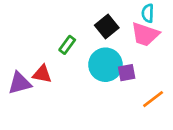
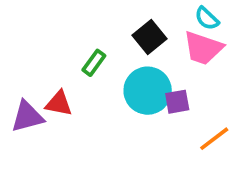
cyan semicircle: (148, 13) -> (207, 18), turned -48

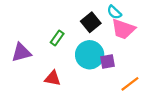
cyan semicircle: (207, 18) -> (114, 12), moved
red triangle: (59, 104) -> (53, 78), moved
purple triangle: (27, 117) -> (21, 53), moved

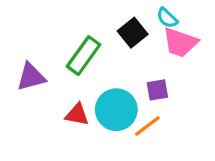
green rectangle: (57, 38) -> (84, 56), size x1.6
cyan circle: (90, 55) -> (116, 110), moved
orange line: (130, 84) -> (147, 126), moved

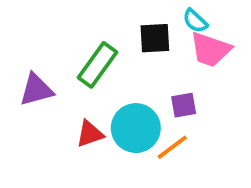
black square: (133, 33) -> (155, 38), turned 36
red triangle: (77, 115) -> (90, 134), turned -30

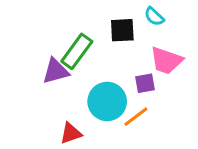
pink trapezoid: (210, 50) -> (166, 61), moved
purple triangle: (36, 90) -> (56, 71), moved
red triangle: (90, 134) -> (71, 133), moved

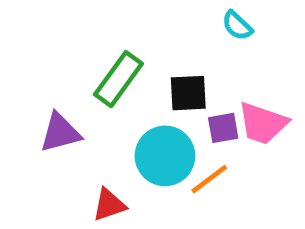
black square: (122, 30) -> (188, 93), moved
pink trapezoid: (166, 61) -> (263, 123), moved
purple triangle: (56, 71) -> (60, 133), moved

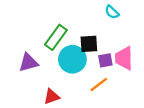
pink trapezoid: (263, 123) -> (124, 58), turned 70
cyan circle: (165, 156) -> (72, 59), moved

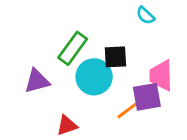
purple square: (105, 60) -> (147, 97), moved, size x1.5

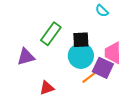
cyan circle: (94, 77) -> (81, 56), moved
purple square: (147, 97) -> (103, 68), turned 35

